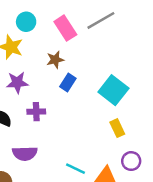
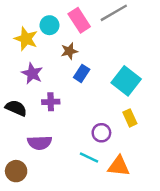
cyan circle: (26, 22) -> (49, 25), moved
purple star: (17, 83) -> (32, 73), turned 30
purple circle: (131, 161) -> (101, 133), moved

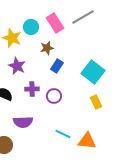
purple circle: (101, 133) -> (54, 96), moved

